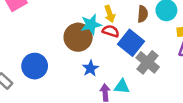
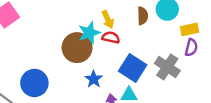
blue square: (131, 43) -> (133, 68), moved
gray cross: (148, 62) -> (167, 67), moved

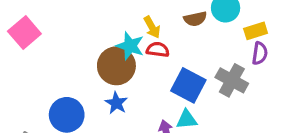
brown semicircle: (143, 16) -> (195, 19), turned 84
cyan star: (89, 33) -> (130, 46), turned -30
blue star: (94, 79) -> (116, 103), moved

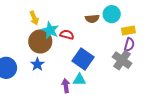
yellow arrow: (152, 27) -> (34, 18), moved
gray cross: (232, 80) -> (122, 60), moved

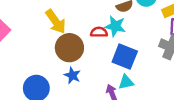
yellow arrow: (34, 18) -> (56, 22), size x1.5
cyan star: (50, 30) -> (115, 26), moved

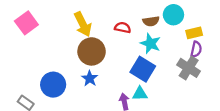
cyan star: (115, 26) -> (150, 44), moved
red semicircle: (99, 32) -> (123, 28), moved

